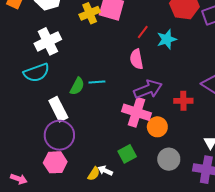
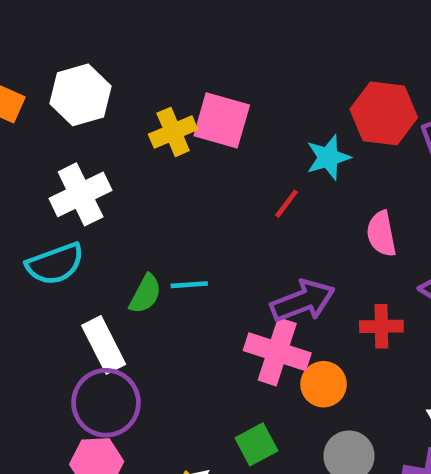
red line: (143, 32) -> (287, 204), moved
cyan star: (167, 39) -> (328, 157), moved
pink semicircle: (136, 59) -> (381, 234), moved

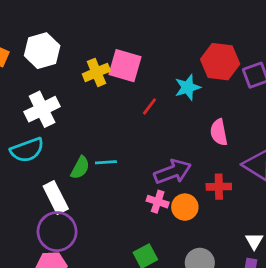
red line: (287, 204) -> (149, 106), moved
pink cross: (277, 352) -> (158, 202), size x0.6
orange circle: (324, 384) -> (185, 207), moved

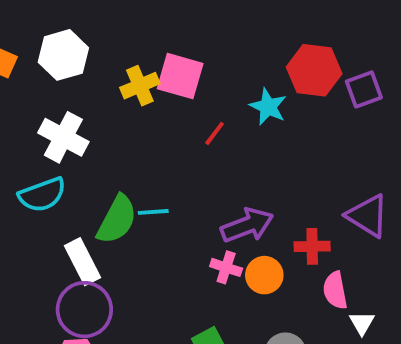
cyan star: (188, 87) -> (268, 107), turned -30
white cross: (42, 109) -> (63, 137), turned -36
pink semicircle: (219, 132) -> (335, 290), moved
green semicircle: (80, 168) -> (117, 220), size x1.5

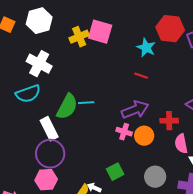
red line: (215, 133) -> (141, 76), moved, turned 72

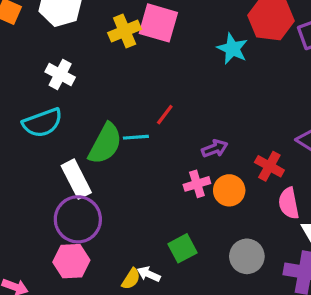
white cross: (39, 64) -> (60, 74), size x0.7
red line: (141, 76) -> (165, 115), moved, turned -72
purple arrow: (135, 110) -> (215, 148), size x0.6
red cross: (169, 121) -> (269, 166), turned 30
pink cross: (124, 132) -> (197, 184), turned -35

